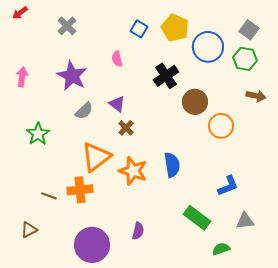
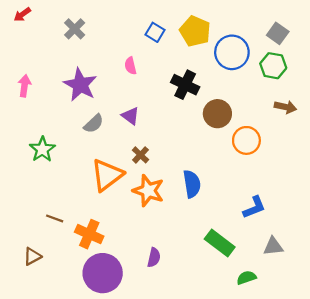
black cross: (166, 76) -> (185, 85), turned -30
brown cross: (126, 128) -> (140, 155), moved
orange cross: (80, 190) -> (89, 234), moved, turned 30

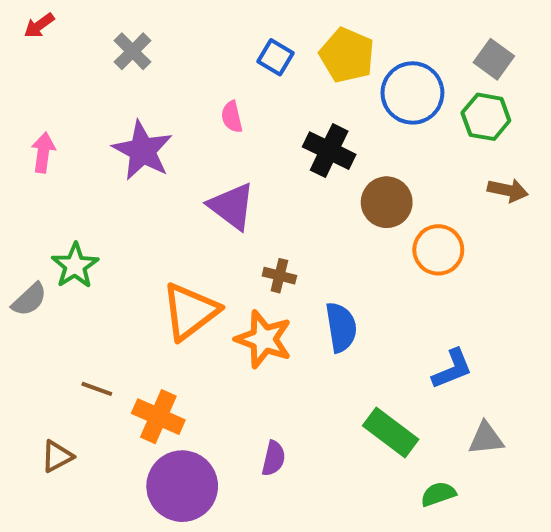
purple triangle: (130, 116) -> (232, 206), size x1.5
gray semicircle: (94, 124) -> (29, 299), moved
brown cross: (140, 155) -> (279, 276), moved, turned -30

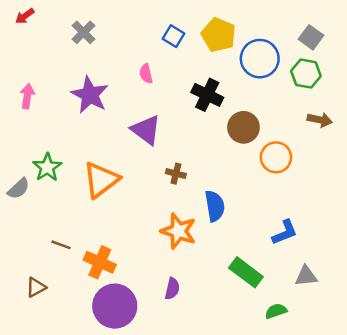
orange triangle: (190, 311) -> (101, 180), moved
orange star: (264, 339) -> (178, 231), moved

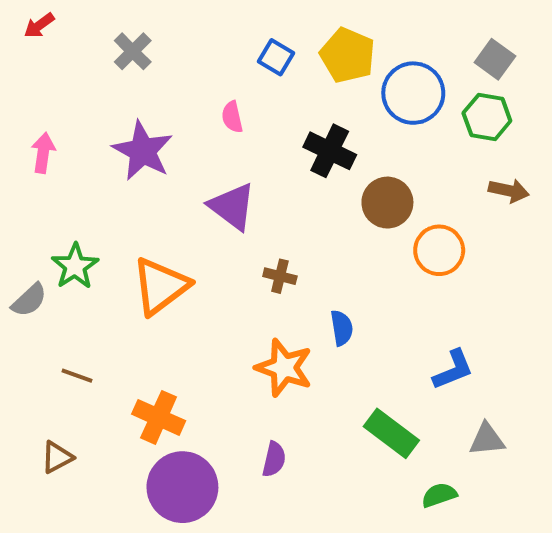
blue semicircle: (215, 206) -> (342, 328), size x0.7
brown line: (61, 245) -> (77, 376), moved

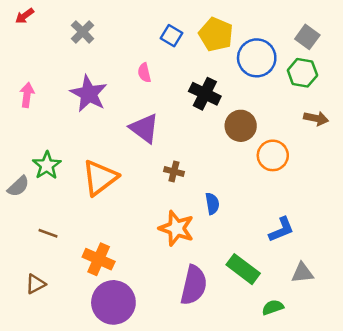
purple semicircle: (274, 459) -> (194, 285), moved, size x1.8

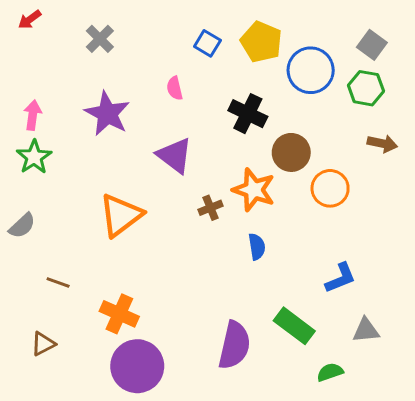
green star: (47, 165) -> (34, 157), moved
brown cross: (174, 172) -> (210, 208), turned -36
orange star: (176, 228) -> (254, 190), moved

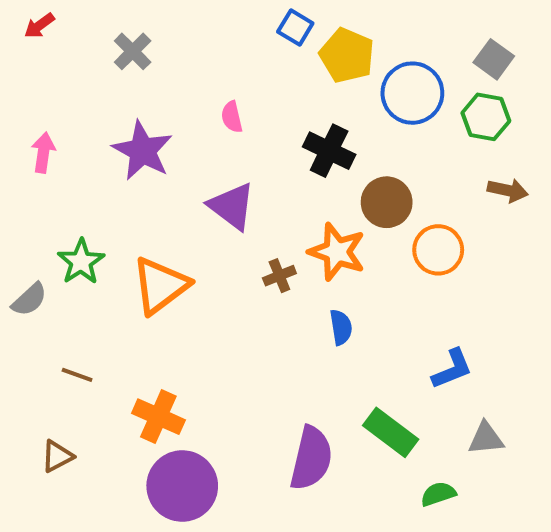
blue square: (207, 43) -> (295, 28), moved
green star: (34, 157) -> (81, 262), moved

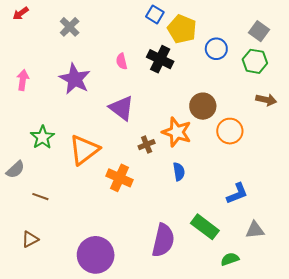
blue circle: (412, 93) -> (216, 49), size x0.7
black cross: (329, 151) -> (160, 59), moved
gray semicircle: (29, 299) -> (15, 170), moved
orange cross: (158, 417) -> (120, 178), moved

